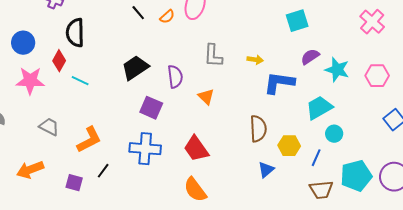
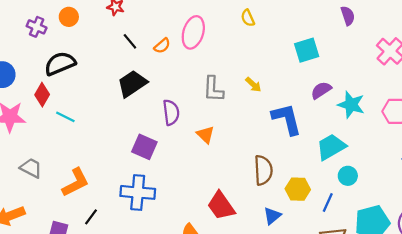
black semicircle: (75, 33) -> (60, 64), turned 68
yellow arrow: (255, 60) -> (253, 85), moved, turned 35
black trapezoid: (135, 68) -> (132, 84), moved
blue L-shape: (279, 83) -> (287, 119), turned 68
red trapezoid: (196, 149) -> (221, 206), moved

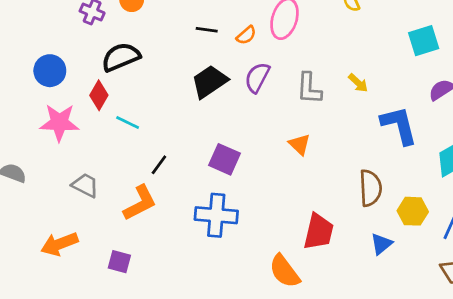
black line: (130, 41) -> (207, 30), turned -42
purple semicircle: (171, 112) -> (257, 77), moved, turned -145
red trapezoid: (221, 206) -> (319, 232), turned -132
black line: (91, 217) -> (159, 165), moved

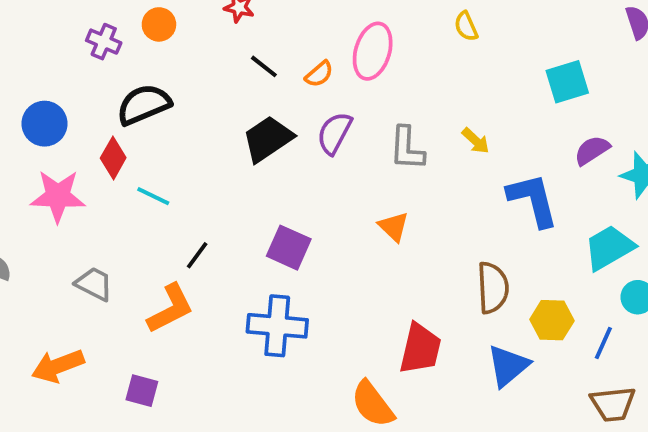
black line: (207, 30) -> (264, 66), turned 30
blue triangle: (381, 244) -> (508, 366), size x1.4

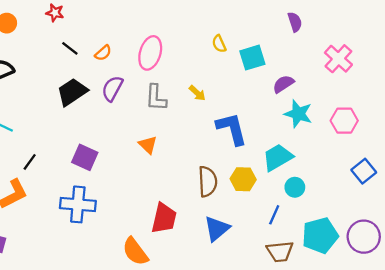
yellow semicircle: (466, 26) -> (219, 44), moved
pink ellipse: (373, 51) -> (150, 53), moved
purple semicircle: (592, 150) -> (283, 84), moved
yellow hexagon: (552, 320) -> (243, 179), moved

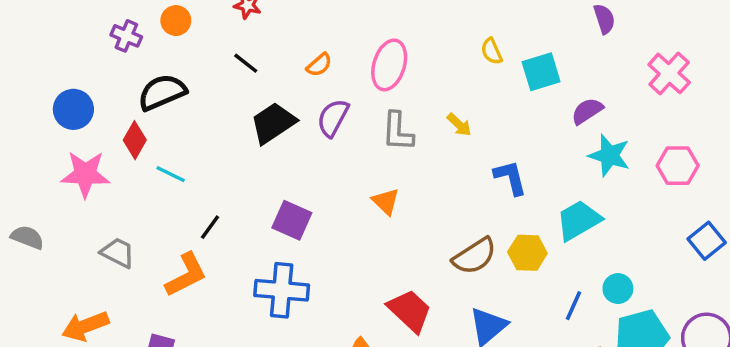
black line: (70, 48) -> (246, 63), moved
blue L-shape: (232, 129) -> (510, 178), size x0.7
brown semicircle: (208, 182) -> (475, 256), turned 60
cyan circle: (295, 187) -> (618, 289), moved
red trapezoid: (164, 218) -> (410, 311), turned -60

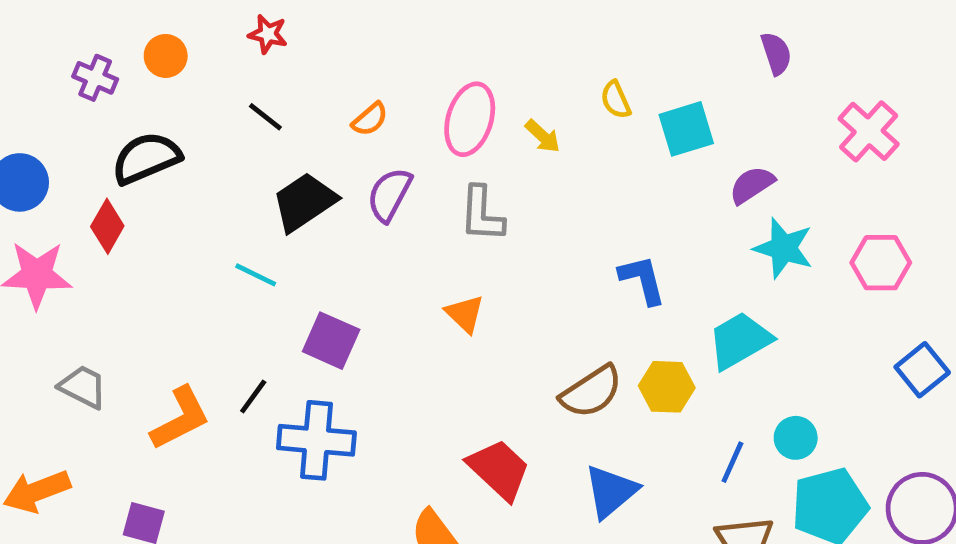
yellow arrow: (459, 125) -> (543, 136), moved
cyan line: (171, 174) -> (256, 275), moved
black line: (210, 227) -> (253, 396), moved

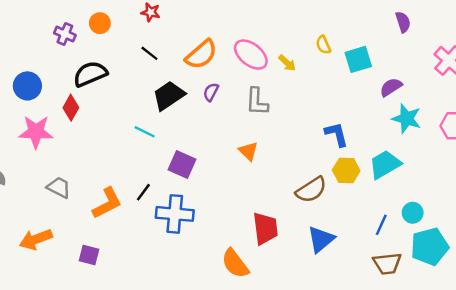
orange semicircle: (370, 119) -> (201, 55), size x1.8
pink ellipse: (470, 119) -> (251, 55), turned -68
purple semicircle: (389, 195) -> (211, 92), size x0.7
yellow hexagon: (667, 387) -> (346, 170), moved
red trapezoid: (499, 469) -> (265, 228), turned 40

